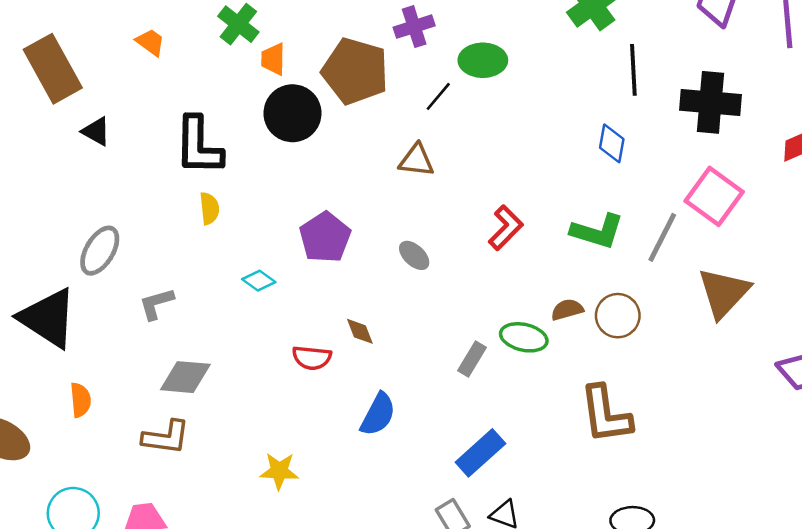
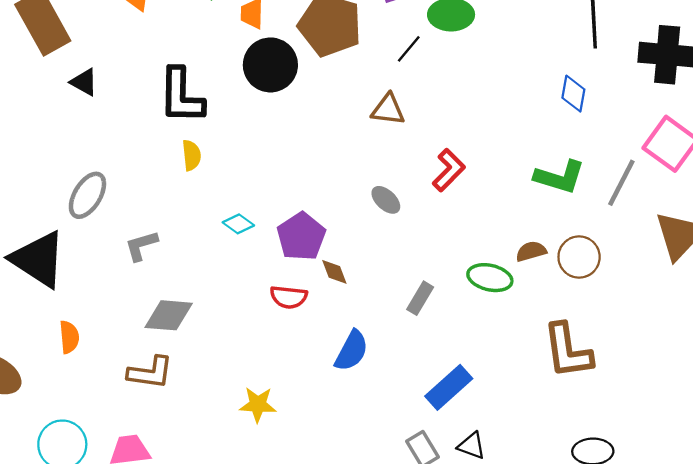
red L-shape: (506, 228) -> (449, 170), moved
purple pentagon: (325, 237) -> (301, 236), moved
gray rectangle: (472, 359) -> (420, 298), moved

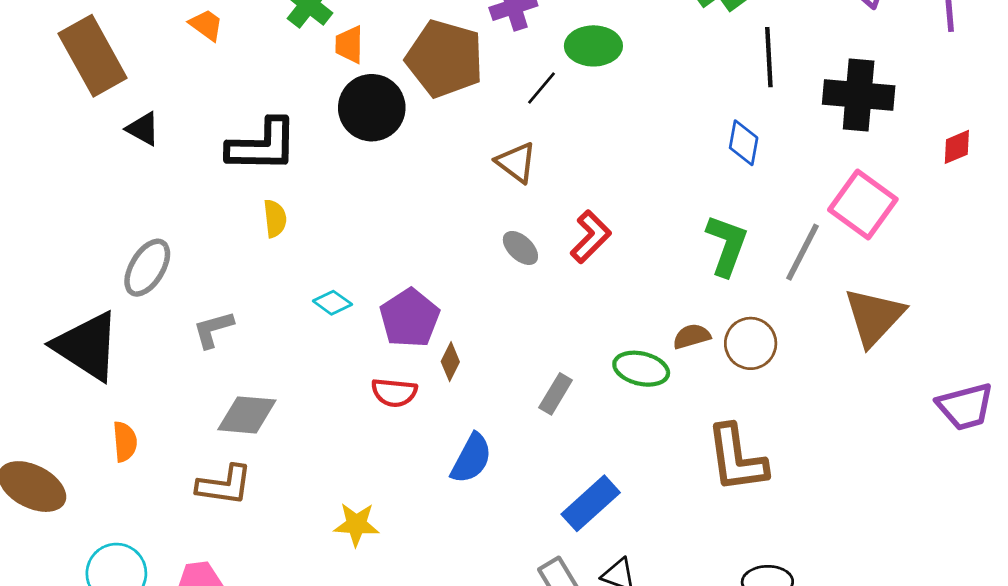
black L-shape: (181, 96) -> (262, 146), turned -90
brown triangle: (388, 110) -> (516, 162), turned 30
green L-shape: (560, 177) -> (727, 245), turned -87
gray ellipse: (386, 200) -> (520, 248), moved
brown diamond: (334, 272) -> (450, 362), turned 48

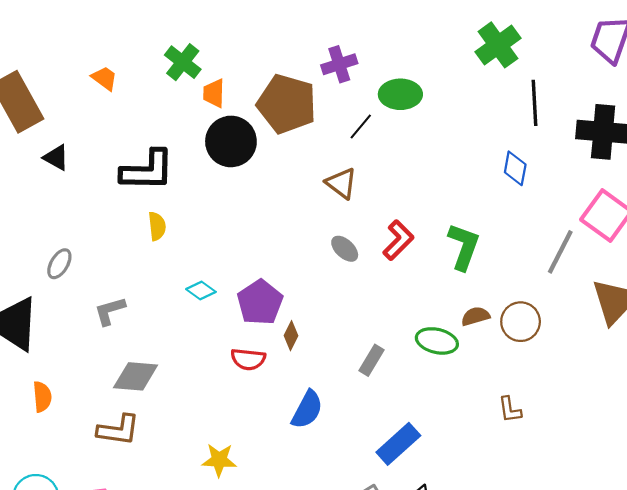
green L-shape: (727, 245) -> (464, 247), moved
gray ellipse: (147, 268) -> (59, 264), size x0.7
brown L-shape: (737, 458) -> (510, 410), size x0.5

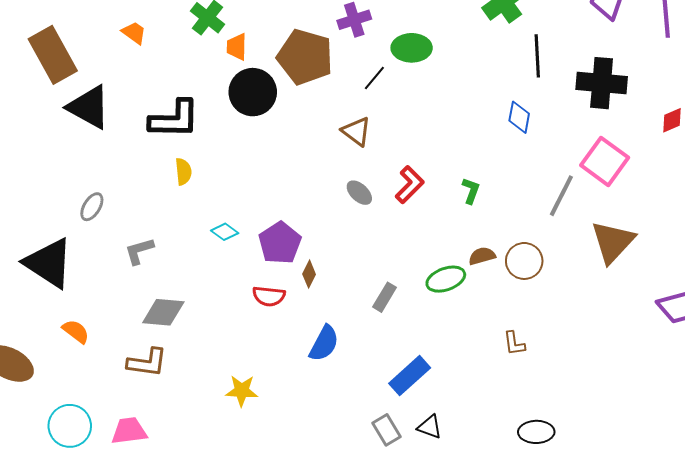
black triangle: (56, 158) -> (89, 107), size x1.8
green L-shape: (464, 247) -> (471, 191), size x0.6
green ellipse: (437, 341) -> (446, 279), turned -33
orange semicircle: (42, 397) -> (76, 331), turned -48

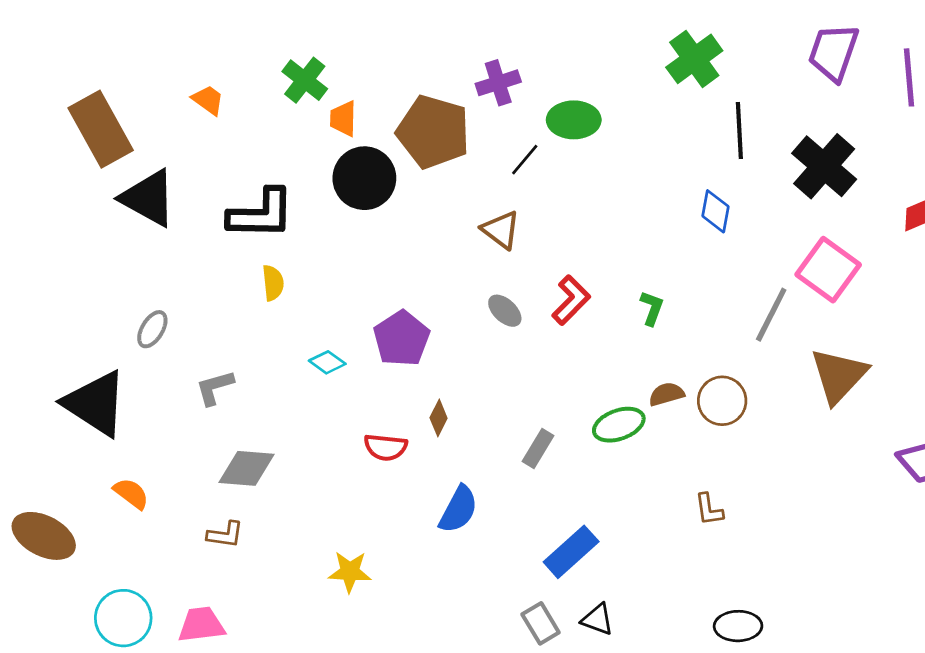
black cross: (602, 83) -> (824, 166), turned 36
purple pentagon: (280, 243) -> (401, 339), moved
brown L-shape: (147, 363) -> (225, 535), size x0.7

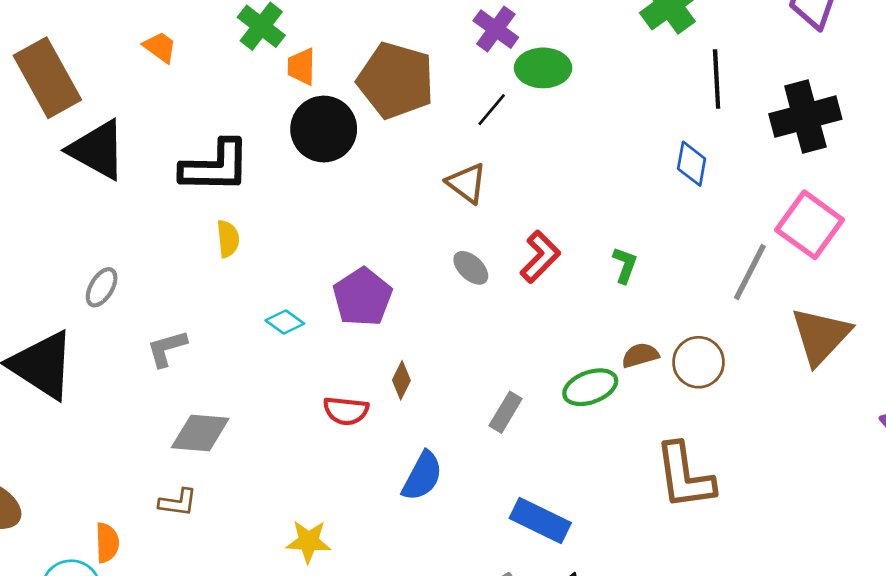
purple cross: (498, 83) -> (496, 29), moved, turned -36
black cross: (824, 166) -> (805, 117), turned 34
orange semicircle: (131, 494) -> (107, 543), moved, turned 51
brown L-shape: (709, 509) -> (685, 476), size x2.0
blue rectangle: (571, 552) -> (540, 520), turned 68

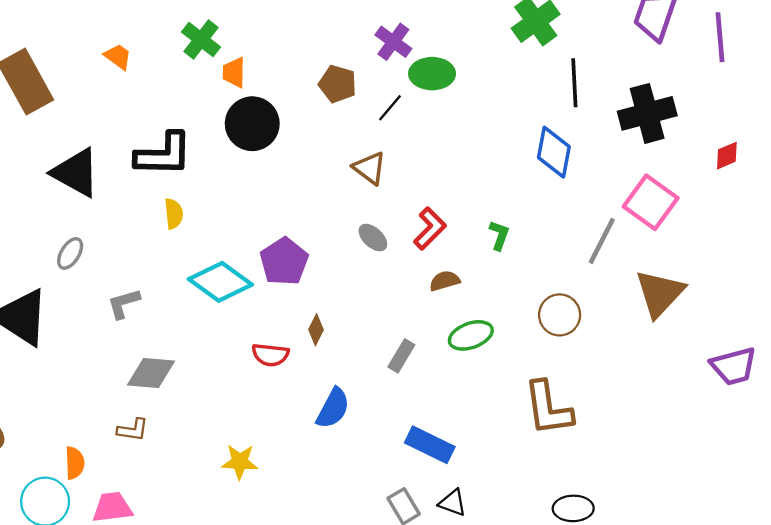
brown pentagon: (396, 80) -> (338, 84), moved, size x0.6
black triangle: (97, 150) -> (76, 173), moved
blue diamond: (692, 164) -> (554, 152), size x1.4
cyan diamond: (285, 322) -> (220, 282), size x2.0
brown semicircle: (640, 355) -> (445, 281), moved

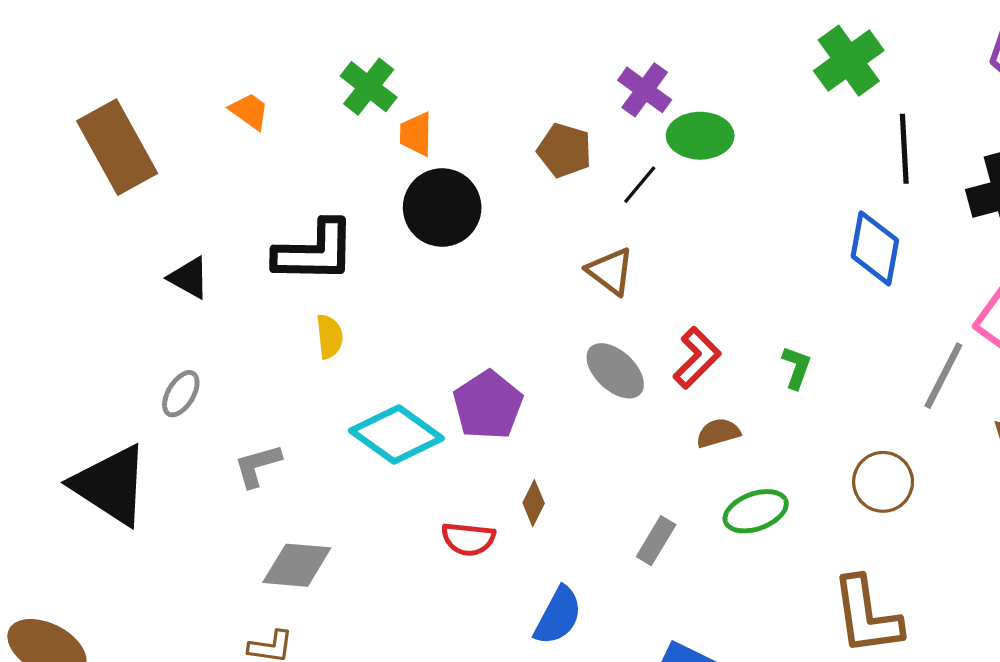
black triangle: (76, 173) -> (189, 278), size x0.6
gray ellipse: (373, 238) -> (615, 371), size x1.4

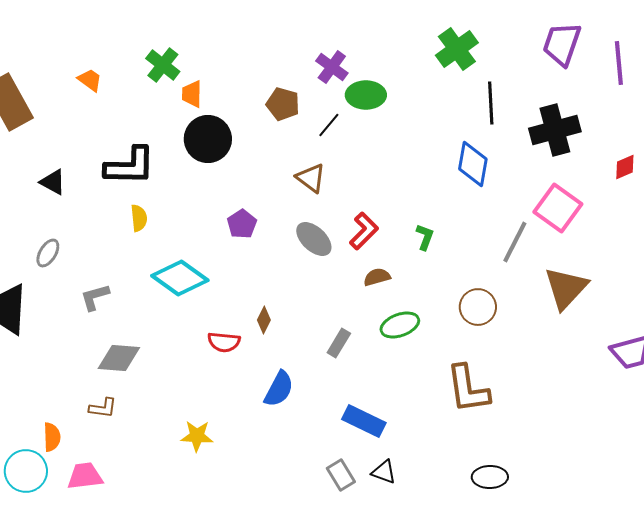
purple pentagon: (488, 405) -> (242, 224), moved, size x0.7

